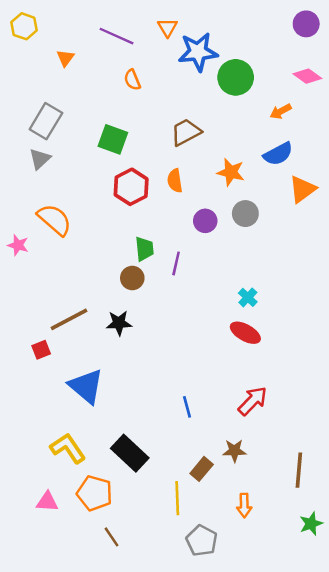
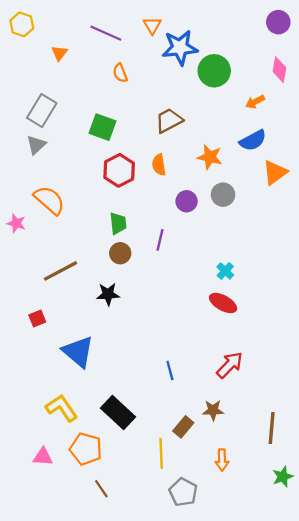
pink diamond: (307, 76) -> (279, 70), turned 65
green trapezoid: (144, 249) -> (118, 223), moved
brown line: (69, 319) -> (60, 271), moved

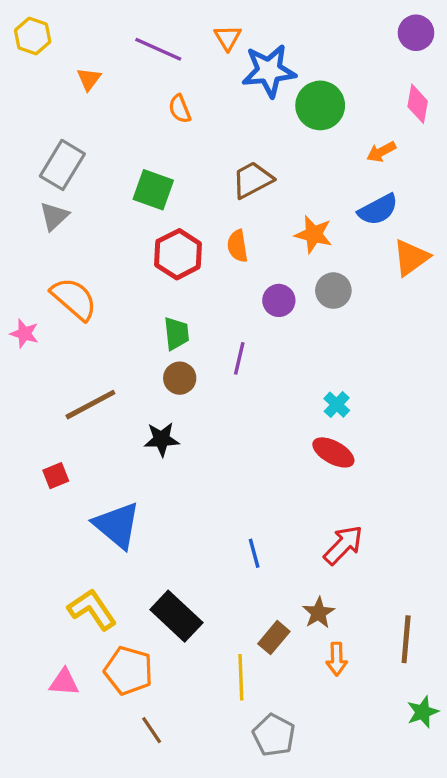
brown star: (213, 410) -> (319, 613), turned -30
orange arrow: (222, 460) -> (337, 659), moved

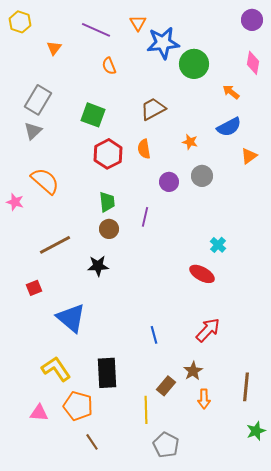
orange arrow: (381, 152) -> (231, 92), turned 66
orange star: (314, 234) -> (190, 142), size x0.7
orange triangle: (411, 257) -> (249, 156), size x0.7
cyan cross: (337, 405) -> (218, 245), moved
black rectangle: (176, 616) -> (107, 373), turned 44

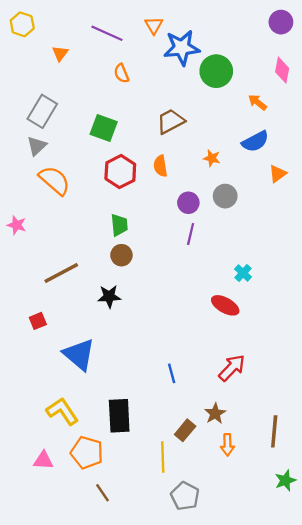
orange semicircle: (45, 181) -> (55, 180), moved
purple line: (145, 217) -> (191, 234), moved

